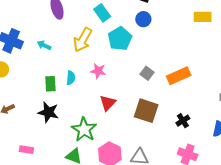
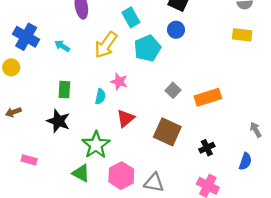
cyan semicircle: (71, 78) -> (100, 97), moved

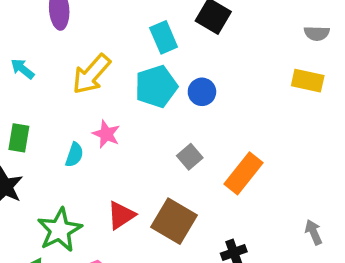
cyan rectangle: (131, 17) -> (164, 37), moved
blue circle: (176, 30) -> (202, 92), moved
orange rectangle: (208, 97) -> (244, 173), turned -40
red triangle: (126, 118) -> (121, 215), moved

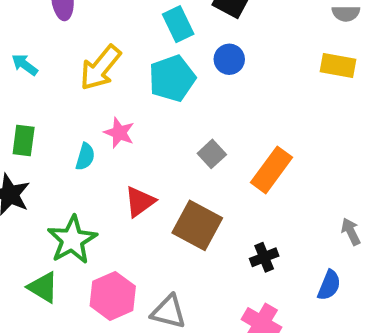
blue circle: (202, 92) -> (229, 59), moved
red triangle: (121, 215) -> (140, 202), moved

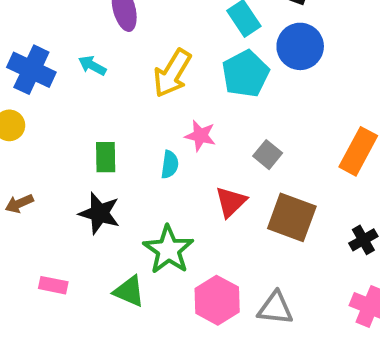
blue circle: (229, 59) -> (300, 46), size x1.5
cyan arrow: (25, 65) -> (92, 66), moved
gray square: (212, 154) -> (268, 155), moved
green triangle: (43, 287) -> (129, 291), moved

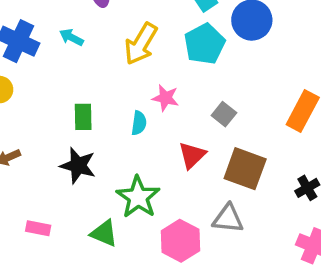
gray triangle: (275, 308) -> (228, 219), moved

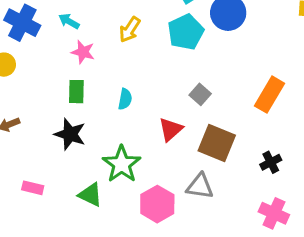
yellow arrow: (141, 44) -> (130, 29), size x0.7
pink star: (165, 98) -> (83, 52), moved

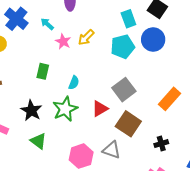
pink star: (83, 52) -> (63, 41), moved
gray square: (200, 94) -> (124, 90), size x1.6
black star: (70, 134) -> (31, 110), moved
green star: (122, 164) -> (65, 109), moved

